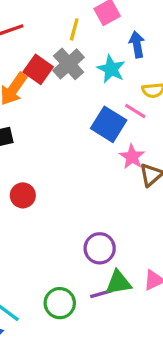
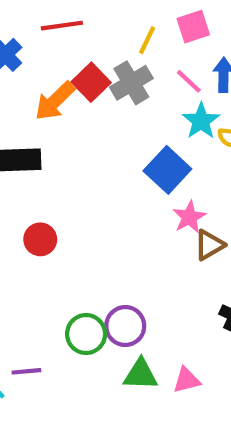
cyan star: (111, 69) -> (201, 121), moved
pink line: (135, 111) -> (189, 81), moved
purple line: (101, 294) -> (26, 371), moved
green circle: (60, 303) -> (86, 334), moved

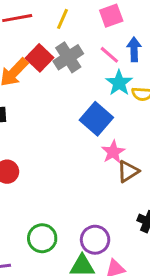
yellow line: (147, 40) -> (62, 19), moved
purple circle: (125, 326) -> (95, 240), moved

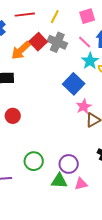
gray cross: (68, 57) -> (57, 42), turned -36

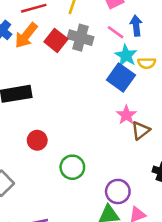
orange arrow: (21, 50) -> (26, 35), moved
blue square: (74, 84) -> (121, 78), moved
green circle: (34, 161) -> (72, 167), moved

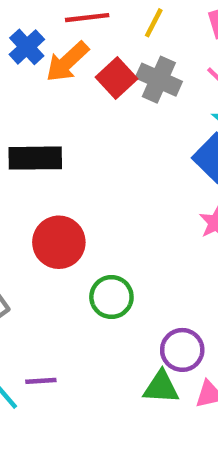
red circle: (37, 140) -> (59, 242), size x1.5

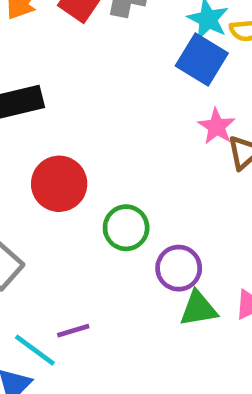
purple circle: (182, 350) -> (179, 268), moved

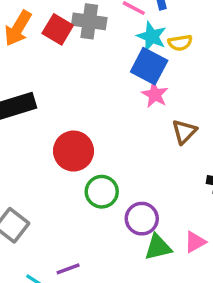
pink star: (217, 126) -> (155, 95), moved
red circle: (59, 184) -> (73, 151), moved

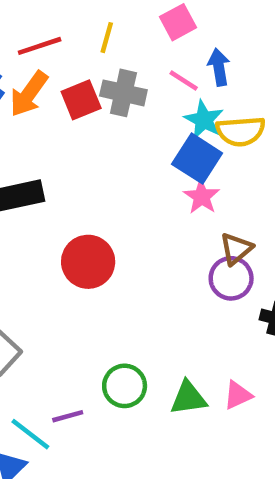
red square: (58, 29) -> (81, 100), turned 32
yellow semicircle: (180, 43) -> (241, 131), size x1.5
green circle: (102, 192) -> (125, 386), moved
purple circle: (142, 219) -> (231, 278), moved

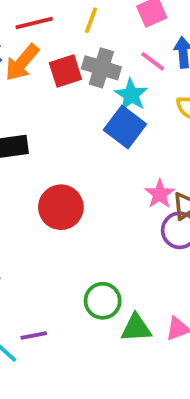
cyan star: (204, 120) -> (131, 95), moved
blue square: (197, 159) -> (125, 127), moved
pink star: (202, 197) -> (160, 194), moved
green circle: (125, 386) -> (103, 301), moved

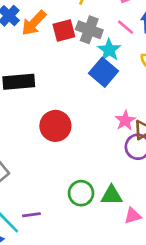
green triangle: (136, 328) -> (112, 195), moved

